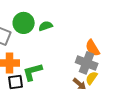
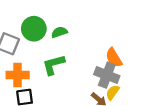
green L-shape: (33, 72) -> (54, 65), moved

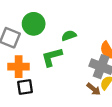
green semicircle: (59, 32) -> (69, 36), moved

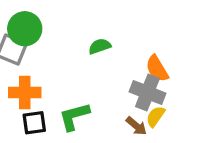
green circle: (34, 24) -> (25, 29), moved
green L-shape: (52, 57) -> (74, 116), moved

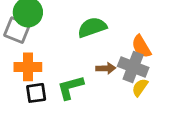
green semicircle: (100, 46) -> (92, 27), size x1.5
brown arrow: (136, 126) -> (106, 68), moved, turned -42

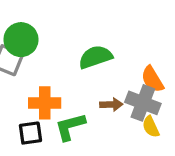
orange cross: (28, 67) -> (45, 103), moved
yellow semicircle: (140, 87) -> (151, 127), turned -60

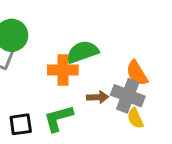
orange cross: (45, 103) -> (63, 70), moved

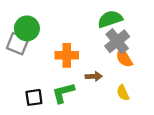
green semicircle: (83, 52) -> (110, 19), moved
gray cross: (128, 96) -> (117, 41), moved, turned 30

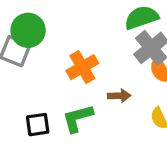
orange cross: (67, 55) -> (82, 67), turned -30

